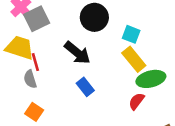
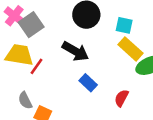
red line: (35, 62) -> (36, 66), turned 60
gray semicircle: (30, 79) -> (25, 100), moved
red semicircle: (136, 101) -> (121, 98), moved

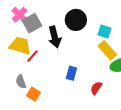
black arrow: (75, 51) -> (55, 37), moved, turned 40
blue rectangle: (88, 83) -> (71, 73), turned 56

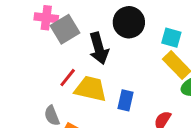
pink cross: (20, 15) -> (46, 18), turned -35
yellow trapezoid: (20, 46) -> (91, 89), moved

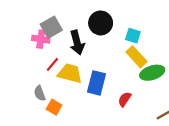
pink cross: (46, 18) -> (41, 39), moved
blue rectangle: (125, 100) -> (96, 83), size x1.5

